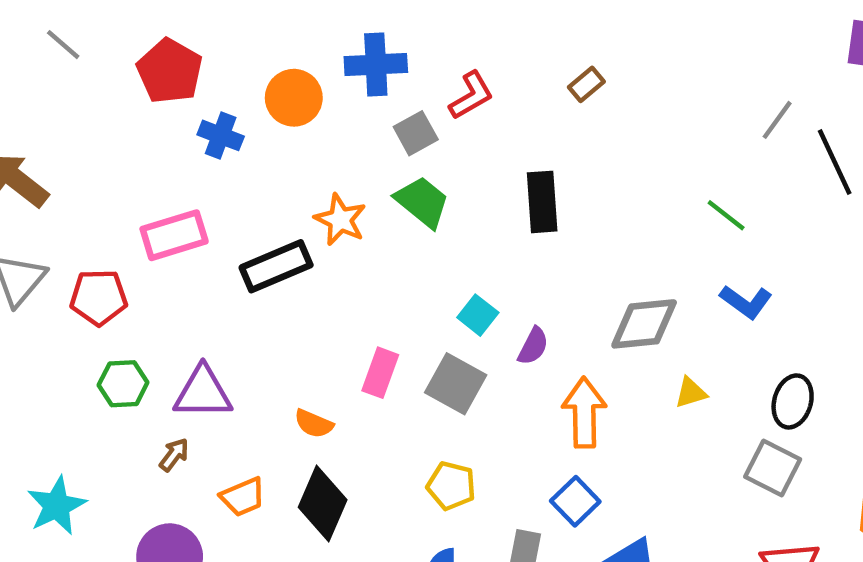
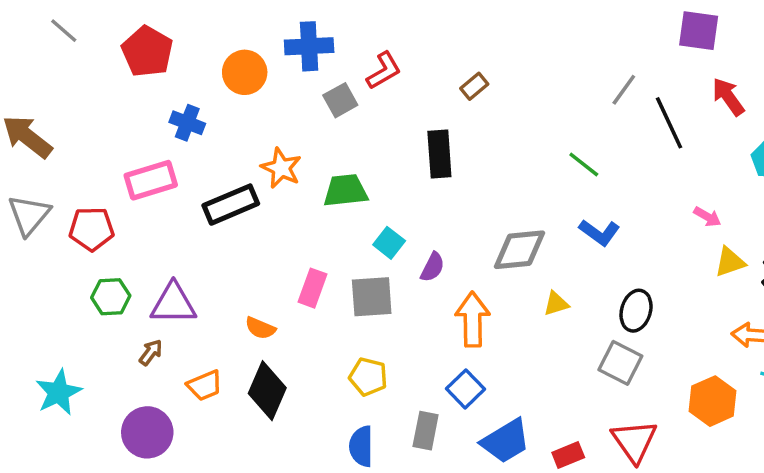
brown rectangle: (586, 84) -> (474, 86), moved
blue cross: (221, 135) -> (187, 123), moved
green trapezoid: (422, 202) -> (346, 191), moved, turned -45
gray square: (456, 384) -> (372, 297), turned -33

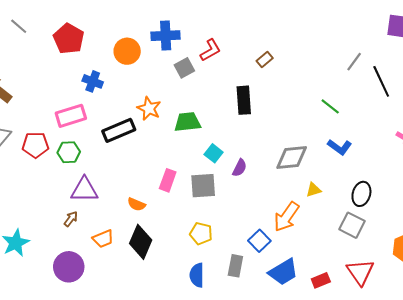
green hexagon: (111, 297) -> (69, 152), moved
orange arrow: (473, 319) -> (286, 217), moved, turned -144

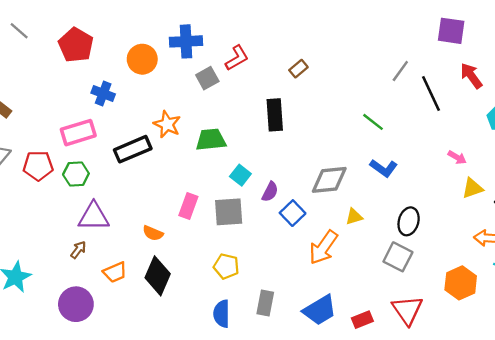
blue square: (259, 241) -> (293, 213), moved

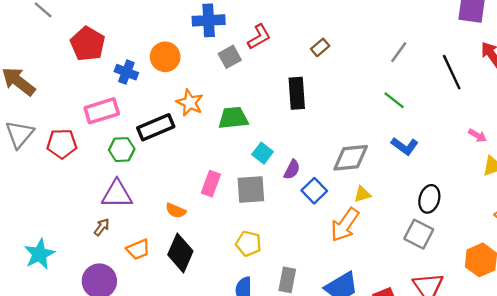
red pentagon: (76, 45) -> (88, 44), moved
orange circle: (142, 59) -> (165, 57), moved
gray line: (400, 71) -> (399, 52), moved
green hexagon: (76, 174) -> (122, 150), moved
yellow triangle: (354, 217) -> (362, 194), moved

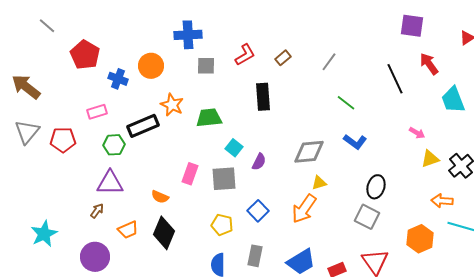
red L-shape: (259, 37) -> (245, 55), moved
gray line: (399, 52) -> (329, 62), moved
gray square: (230, 57) -> (206, 66), turned 30
pink rectangle: (102, 111) -> (97, 112), size x0.7
blue square: (314, 191) -> (258, 211), moved

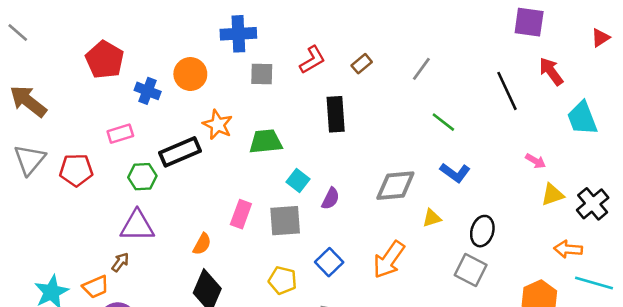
gray line: (47, 26) -> (18, 32), moved
yellow triangle: (319, 183) -> (432, 218), moved
orange semicircle: (160, 197) -> (202, 244), turned -84
orange trapezoid: (128, 230) -> (96, 287), moved

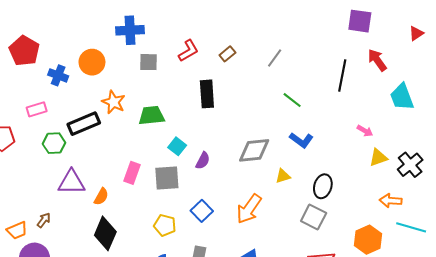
black line: (507, 91) -> (342, 75), turned 36
purple triangle: (137, 226) -> (71, 182), moved
brown arrow: (120, 262) -> (44, 220), moved

